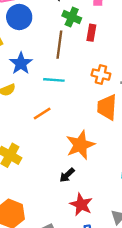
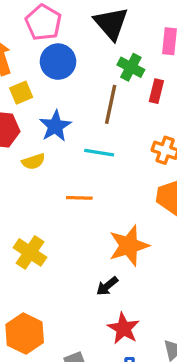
orange line: (42, 113) -> (79, 198), turned 30

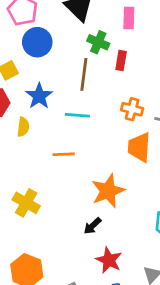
yellow semicircle: (33, 161) -> (23, 127), turned -60

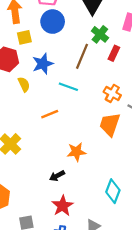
yellow semicircle: (23, 127) -> (24, 84), turned -48
orange line: (64, 154) -> (50, 114), turned -35
orange star: (108, 191) -> (76, 152), size x0.7

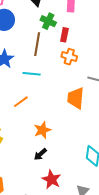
orange cross: (112, 93) -> (69, 57), moved
orange star: (76, 152) -> (42, 130), moved

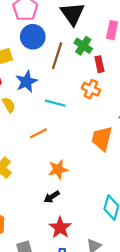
red rectangle: (64, 35) -> (99, 64), turned -32
brown line: (37, 44) -> (57, 56), moved
orange cross: (69, 57) -> (91, 89), moved

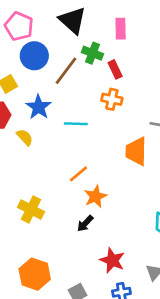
brown line: (57, 56) -> (66, 71), turned 32
orange line: (38, 133) -> (79, 174), moved
black arrow: (52, 197) -> (85, 223), moved

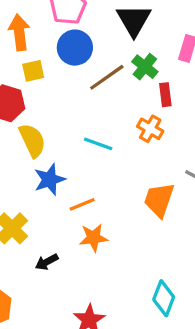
blue star: (39, 107) -> (50, 179), moved
yellow semicircle: (25, 137) -> (32, 140), size x1.5
black arrow: (85, 223) -> (47, 262), moved

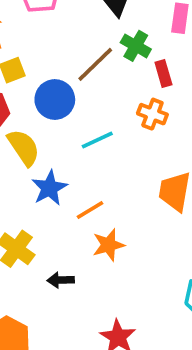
blue circle: (75, 48) -> (55, 100), moved
cyan line: (98, 144) -> (97, 140), turned -36
black arrow: (47, 262) -> (61, 280), turned 35

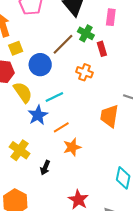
orange cross: (152, 114) -> (84, 72), moved
cyan line: (97, 140) -> (54, 97), moved
black arrow: (61, 280) -> (45, 168), turned -64

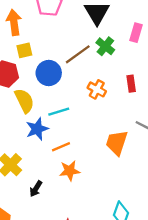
red rectangle: (102, 49) -> (131, 84), moved

